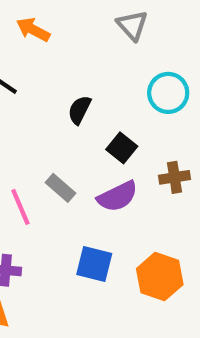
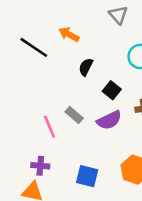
orange arrow: (33, 30) -> (69, 34), moved
blue square: (94, 264) -> (87, 176), moved

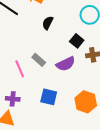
black square: (112, 90) -> (77, 41), moved
blue square: (87, 176) -> (49, 97), moved

